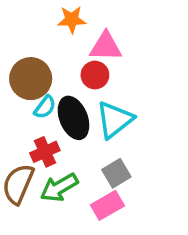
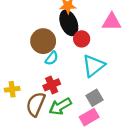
pink triangle: (106, 46) -> (112, 22), moved
black ellipse: (74, 118) -> (69, 23), moved

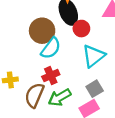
cyan semicircle: (52, 58) -> (51, 48), size x1.5

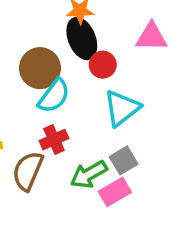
green arrow: (60, 97) -> (89, 174), moved

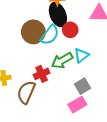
cyan semicircle: (54, 96) -> (50, 35), moved
cyan triangle: (122, 108) -> (81, 55), size x0.7
green arrow: (89, 174) -> (62, 61), moved

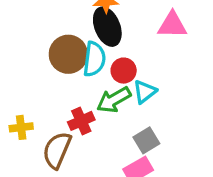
red circle: (70, 30) -> (124, 71), moved
cyan semicircle: (50, 35) -> (94, 59), turned -30

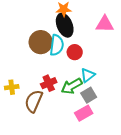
cyan triangle: (145, 92) -> (88, 75), moved
green arrow: (114, 100) -> (72, 86), moved

